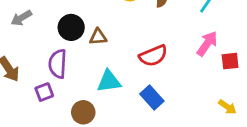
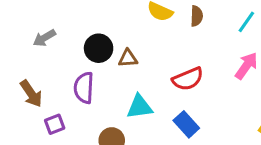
purple square: (44, 92) -> (55, 124), moved

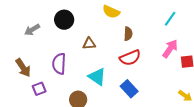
brown semicircle: (197, 16) -> (128, 34), moved
black circle: (99, 48) -> (64, 20), moved
cyan triangle: (140, 107) -> (97, 77), turned 42

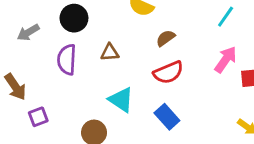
brown semicircle: (128, 34) -> (166, 38), turned -128
purple semicircle: (59, 64) -> (67, 60), moved

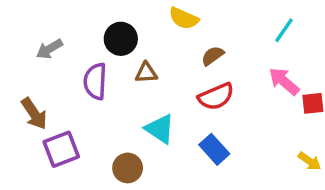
black circle: (74, 18) -> (121, 39), moved
pink arrow: (226, 60) -> (284, 81), turned -84
purple square: (38, 117) -> (61, 149), size x1.5

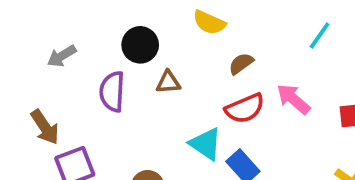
pink arrow: (284, 81) -> (293, 99), moved
cyan triangle: (160, 129) -> (206, 144), moved

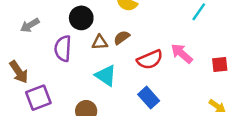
brown semicircle: (241, 64) -> (122, 38), moved
cyan triangle: (206, 144) -> (106, 76), moved

